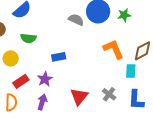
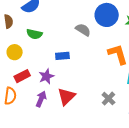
gray semicircle: (76, 20) -> (83, 30), moved
red triangle: (79, 97) -> (66, 96), moved

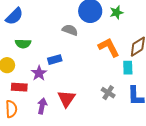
red rectangle: (22, 76) -> (19, 87), turned 42
purple star: (46, 76) -> (39, 73), moved

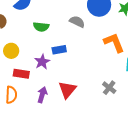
green semicircle: (23, 44) -> (41, 27), moved

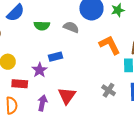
green semicircle: (41, 27) -> (42, 26), moved

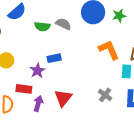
gray semicircle: (71, 27) -> (63, 24), moved
red rectangle: (20, 84) -> (24, 89), moved

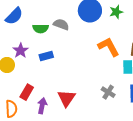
blue rectangle: (54, 58) -> (46, 56), moved
purple star: (37, 71) -> (21, 51), moved
red rectangle: (24, 89) -> (27, 92), turned -63

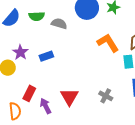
green semicircle: (40, 28) -> (37, 16), moved
gray cross: (108, 92) -> (106, 96), moved
purple arrow: (42, 106) -> (46, 106), turned -35

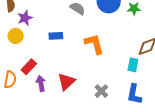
orange L-shape: (108, 43) -> (94, 44), moved
purple star: (20, 52) -> (25, 18), moved

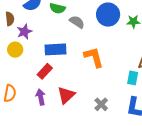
blue rectangle: (56, 36) -> (55, 49), size x1.5
red rectangle: (29, 67) -> (45, 71), moved

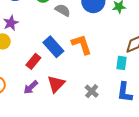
blue rectangle: (55, 49) -> (53, 47), moved, turned 55
purple arrow: (41, 97) -> (31, 87), turned -119

